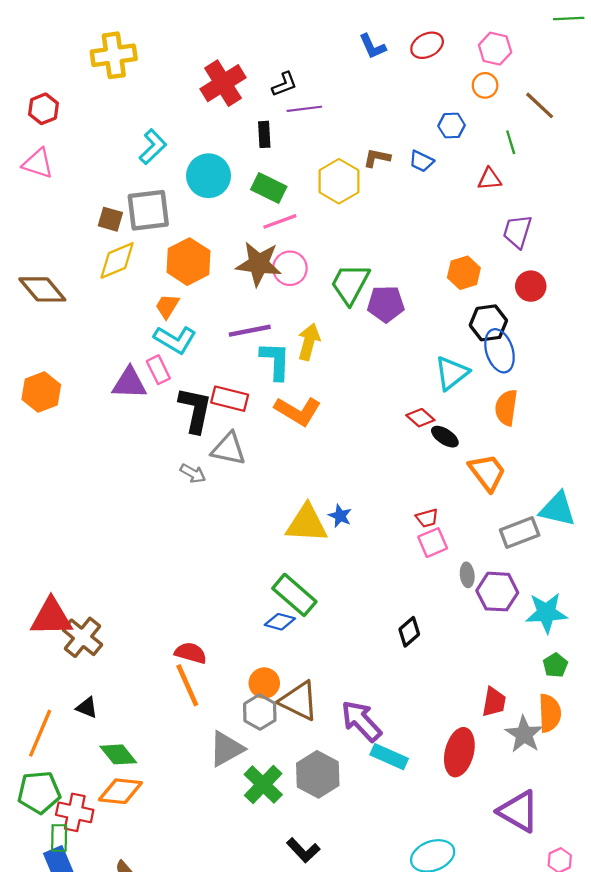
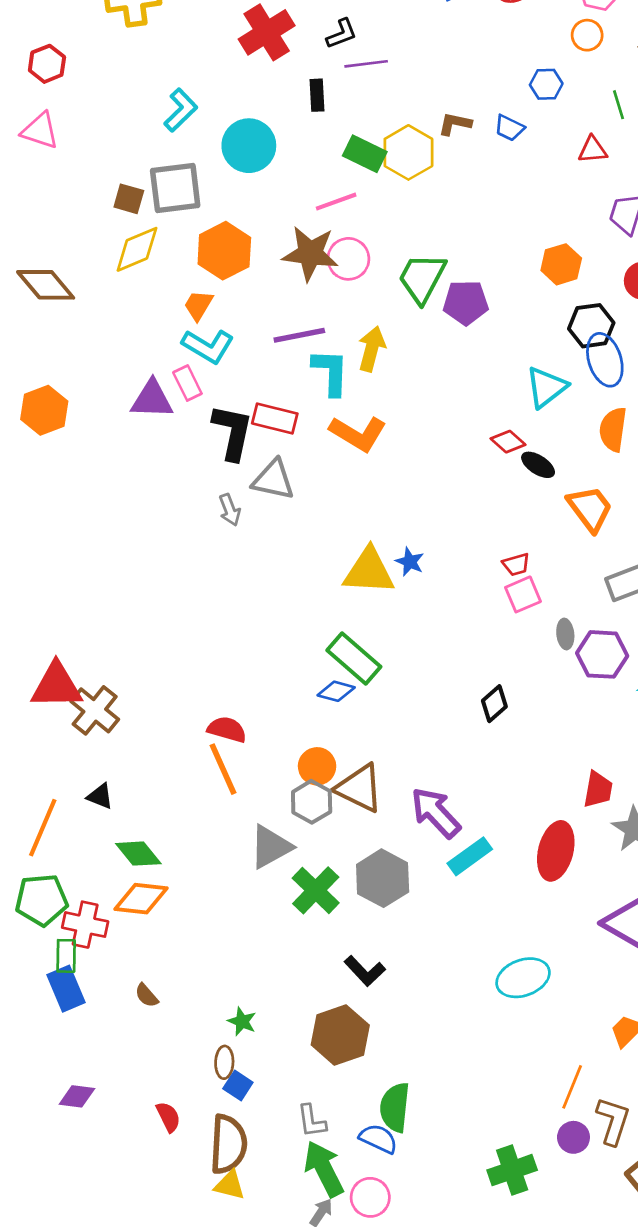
green rectangle: (269, 188) -> (365, 154), moved
gray arrow: (193, 473) -> (230, 510), turned 40
cyan rectangle: (389, 757) -> (470, 856), turned -60

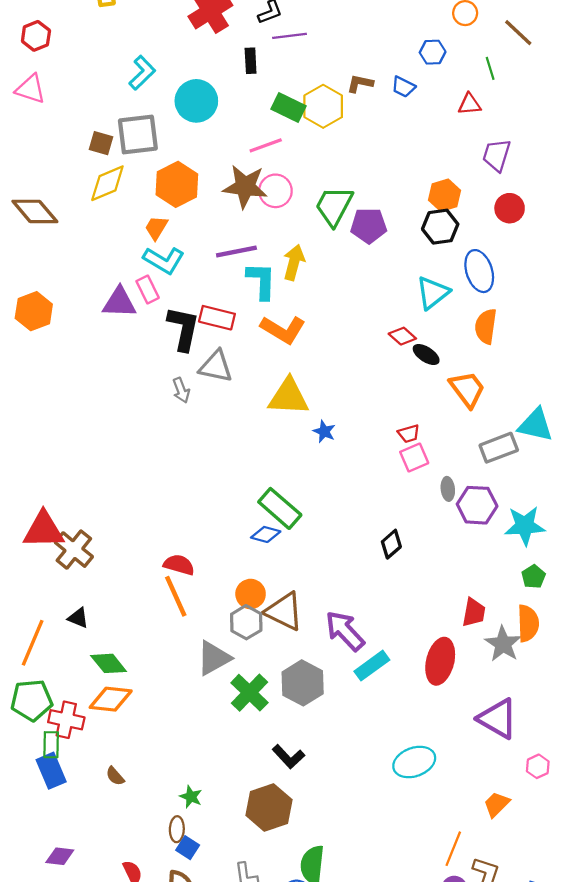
black hexagon: (591, 326) -> (440, 227), moved
yellow triangle: (369, 571) -> (288, 397), moved

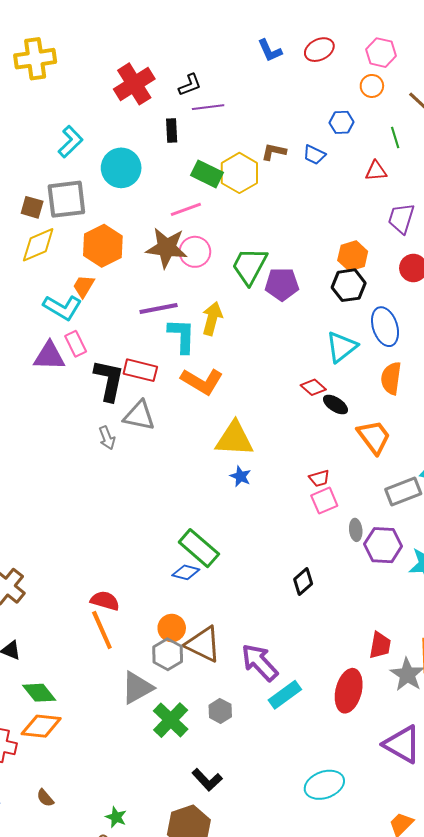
cyan L-shape: (164, 260) -> (62, 307), moved
yellow triangle: (288, 397) -> (234, 439), moved
gray hexagon: (303, 683) -> (220, 711), size x0.6

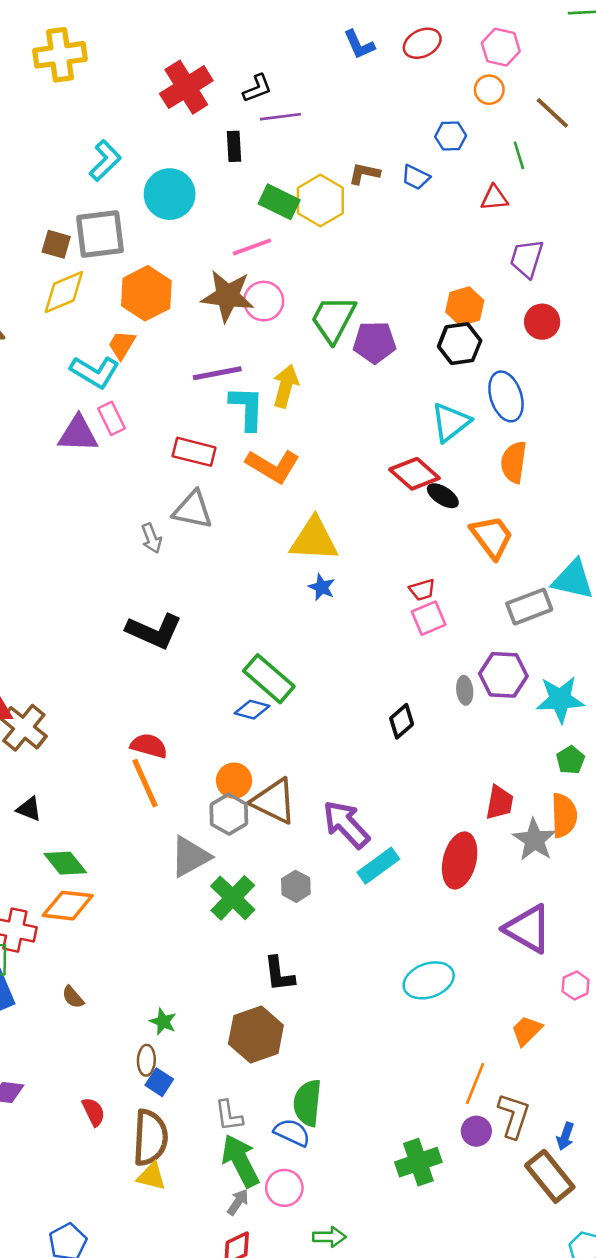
black L-shape: (109, 380) -> (154, 631), moved, turned 102
red diamond: (313, 387) -> (414, 474), size x1.5
gray ellipse: (356, 530) -> (465, 690), moved
black L-shape: (207, 780) -> (279, 974), turned 36

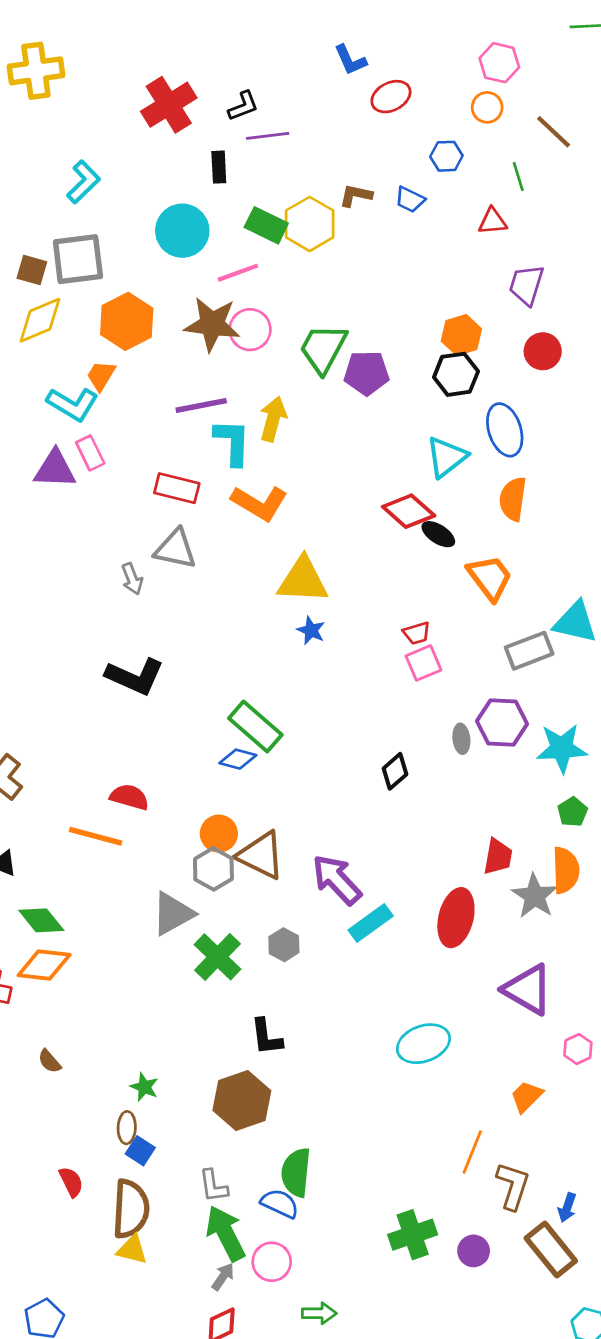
red ellipse: (422, 43) -> (391, 97), moved
cyan circle: (170, 194) -> (182, 231), moved
orange line: (145, 783) -> (96, 836), moved, turned -51
purple circle: (476, 1131) -> (474, 1251), moved

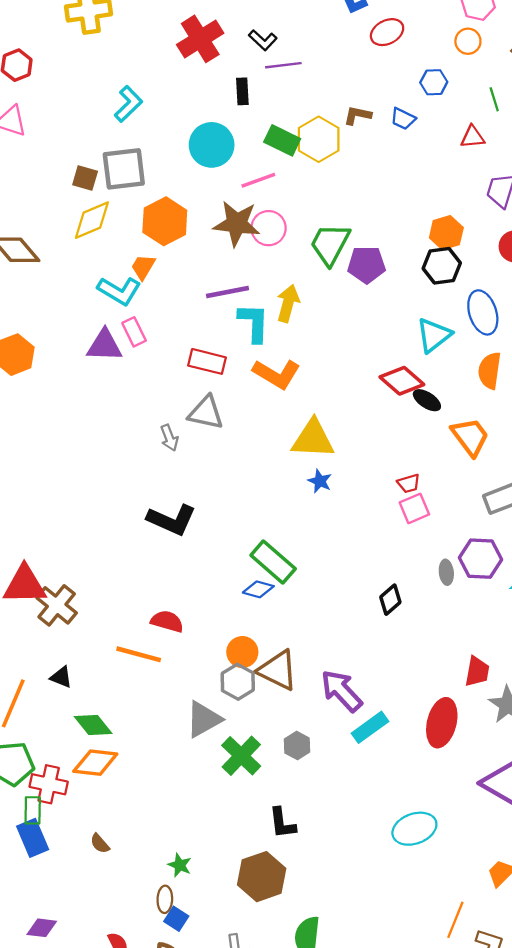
black L-shape: (243, 106) -> (263, 40), turned 64

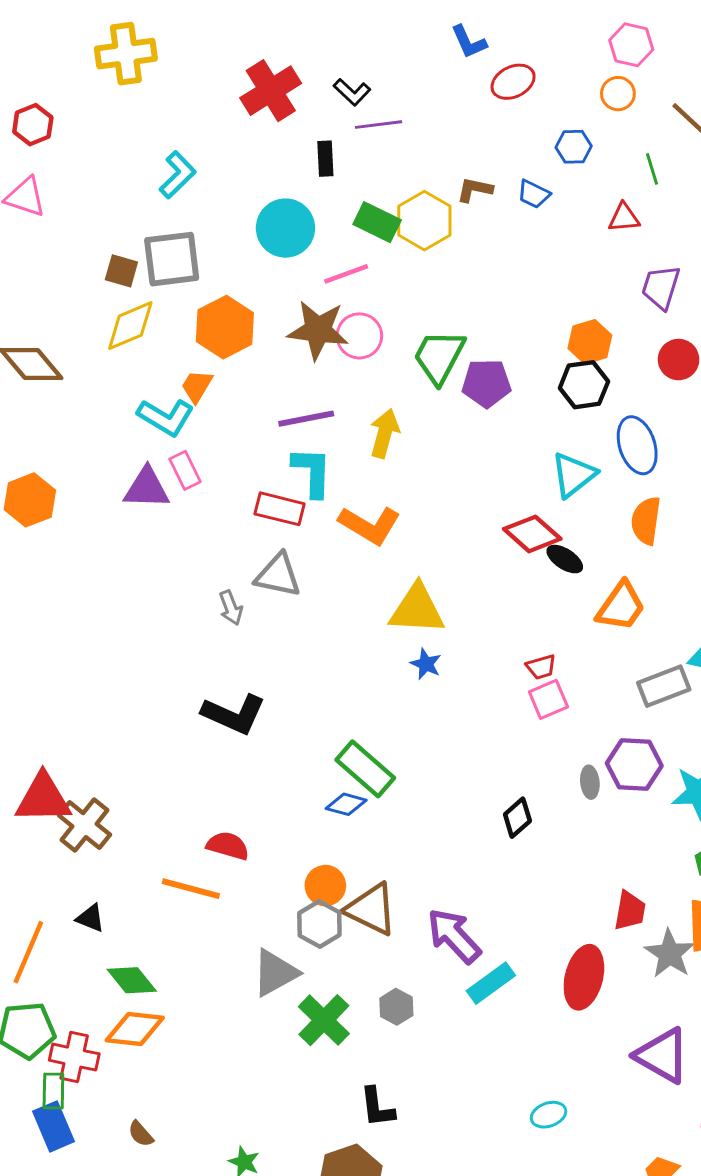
cyan L-shape: (254, 323) -> (312, 472), moved
orange trapezoid: (470, 437) -> (621, 606), turned 72
cyan ellipse: (414, 829) -> (548, 1115), size x0.6

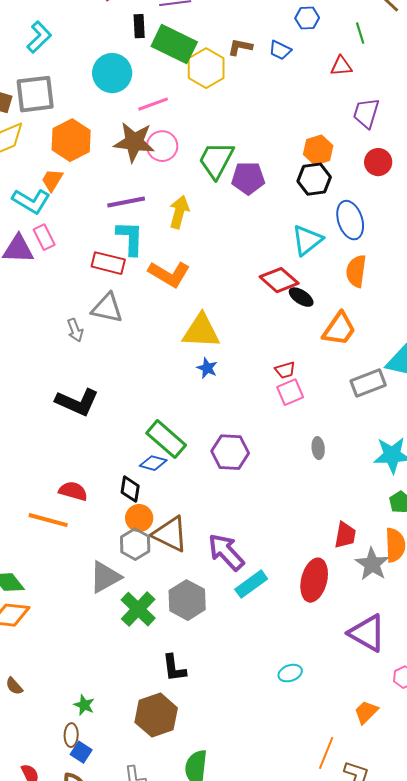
green rectangle: (377, 222) -> (174, 44), moved, size x1.4
purple hexagon: (634, 764) -> (230, 452), moved
black diamond: (517, 818) -> (130, 489), moved, turned -40
gray hexagon: (396, 1007) -> (187, 600), size x1.6

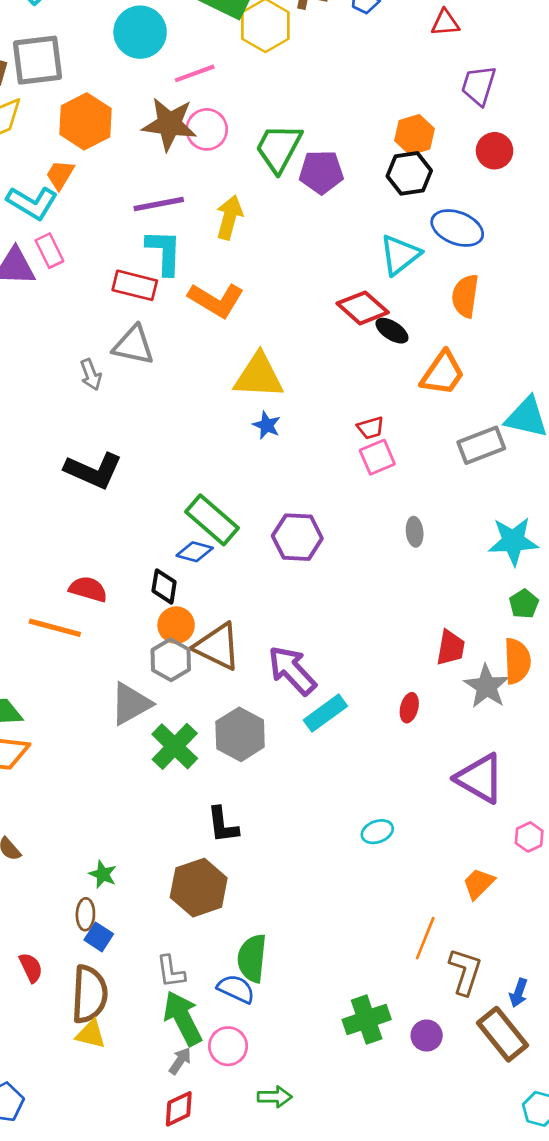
blue ellipse: (350, 220) -> (457, 228), turned -51
red ellipse: (314, 580) -> (409, 708), size x0.5

